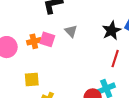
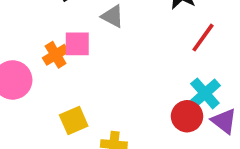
red line: (115, 59) -> (203, 38), turned 36

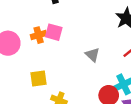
gray triangle: (113, 16) -> (93, 55), moved

